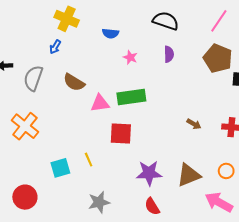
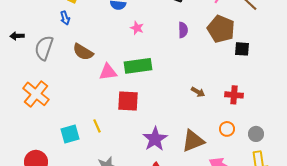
blue arrow: (55, 47) -> (65, 18), turned -48
purple semicircle: (169, 54) -> (183, 30), moved
orange circle: (226, 171) -> (227, 129), moved
purple star: (149, 173) -> (155, 139), turned -30

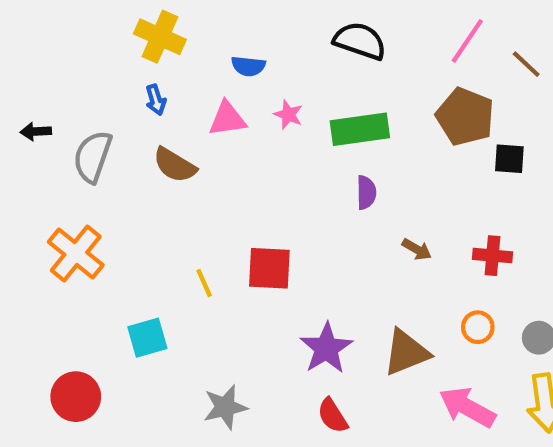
blue arrow: (65, 18) -> (156, 100), moved
purple semicircle: (183, 30) -> (366, 192), moved
green rectangle: (138, 66) -> (360, 129), moved
pink triangle: (108, 72) -> (227, 119), moved
yellow line: (97, 126) -> (204, 283), moved

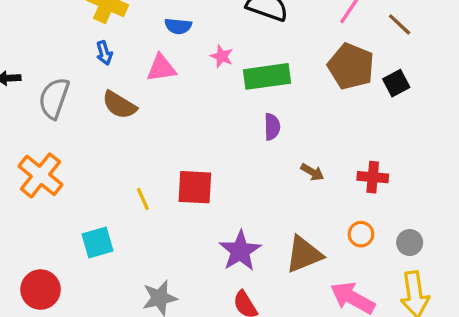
pink star: (288, 115) -> (222, 56), moved
black square: (509, 159) -> (396, 83), moved, turned -32

